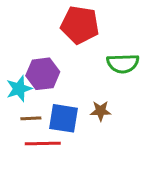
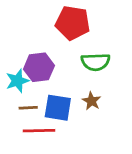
green semicircle: (123, 63) -> (96, 62), moved
brown star: (101, 111) -> (92, 101), turned 30

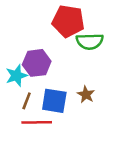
green semicircle: (96, 62) -> (90, 41), moved
brown line: (28, 108) -> (27, 101), turned -66

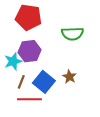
red pentagon: (68, 21) -> (28, 17), moved
blue square: (54, 101) -> (44, 82), turned 30

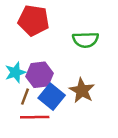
purple hexagon: (29, 51) -> (40, 75), moved
brown star: (69, 77) -> (82, 91), size x1.5

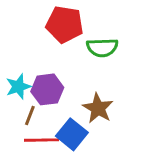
red pentagon: (34, 20) -> (65, 24), moved
blue square: (52, 97) -> (72, 134), moved

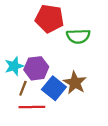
blue square: (72, 134) -> (54, 88), moved

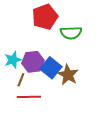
red pentagon: (50, 19) -> (45, 17), turned -30
blue square: (54, 88) -> (51, 68), moved

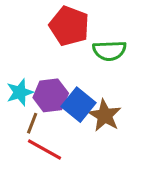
red pentagon: (45, 17) -> (69, 26), turned -30
red line: (29, 97) -> (45, 149), turned 30

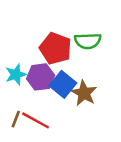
red pentagon: (69, 26) -> (55, 48), moved
brown line: (32, 123) -> (16, 119), moved

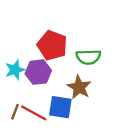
green semicircle: (88, 41) -> (88, 57), moved
blue square: (63, 84) -> (60, 107), moved, turned -30

